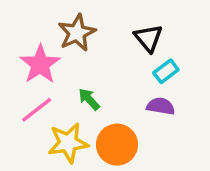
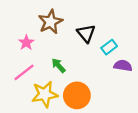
black triangle: (148, 38) -> (86, 33), moved
pink star: (40, 64) -> (26, 43), size x0.6
purple semicircle: (161, 106) -> (123, 66), moved

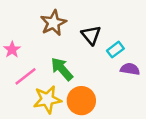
pink star: (26, 43) -> (12, 50), moved
green arrow: (58, 66) -> (62, 69), size x1.5

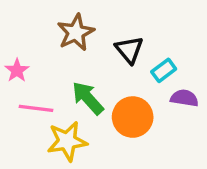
pink line: (25, 76) -> (36, 108), turned 45
orange circle: (81, 101) -> (133, 117), moved

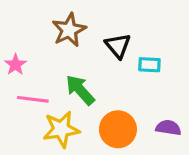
cyan rectangle: (164, 70) -> (149, 65), turned 40
purple semicircle: (184, 98) -> (168, 128), moved
orange circle: (133, 117) -> (118, 129), moved

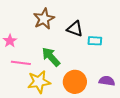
black triangle: (118, 46) -> (75, 29), turned -30

